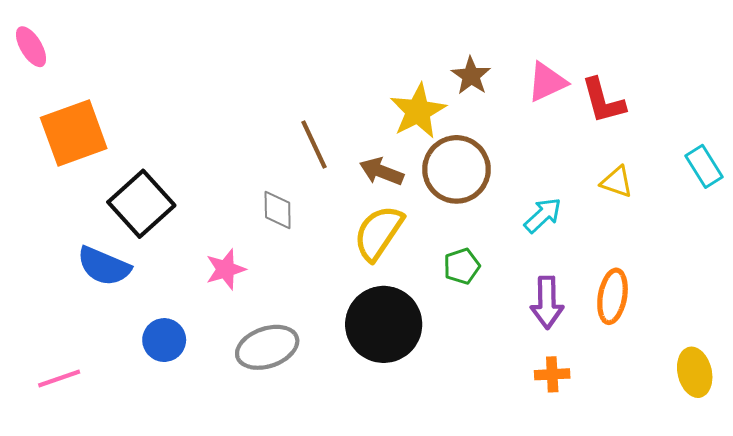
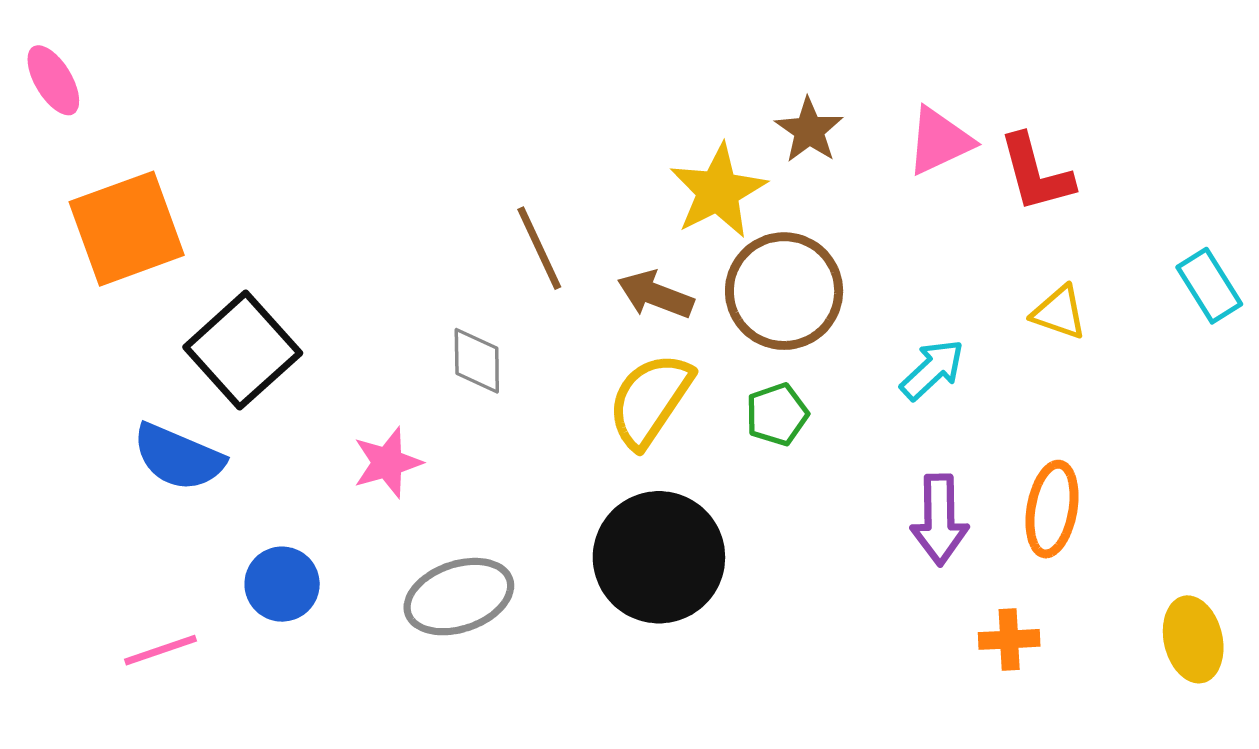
green pentagon: (462, 266) -> (777, 414), moved
orange cross: (552, 374) -> (1009, 639), moved
pink line: (59, 379) -> (161, 650), moved

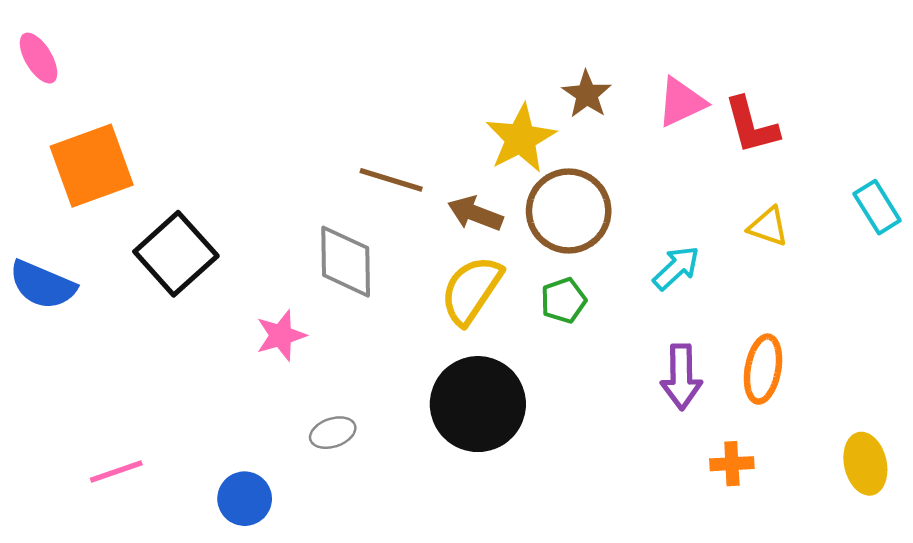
brown line: (539, 248) -> (391, 180), turned -48
gray diamond: (477, 361) -> (346, 262), size x1.5
blue semicircle: (178, 457) -> (42, 285), moved
blue circle: (282, 584) -> (245, 499), moved
gray ellipse: (459, 597) -> (333, 433), size x0.6

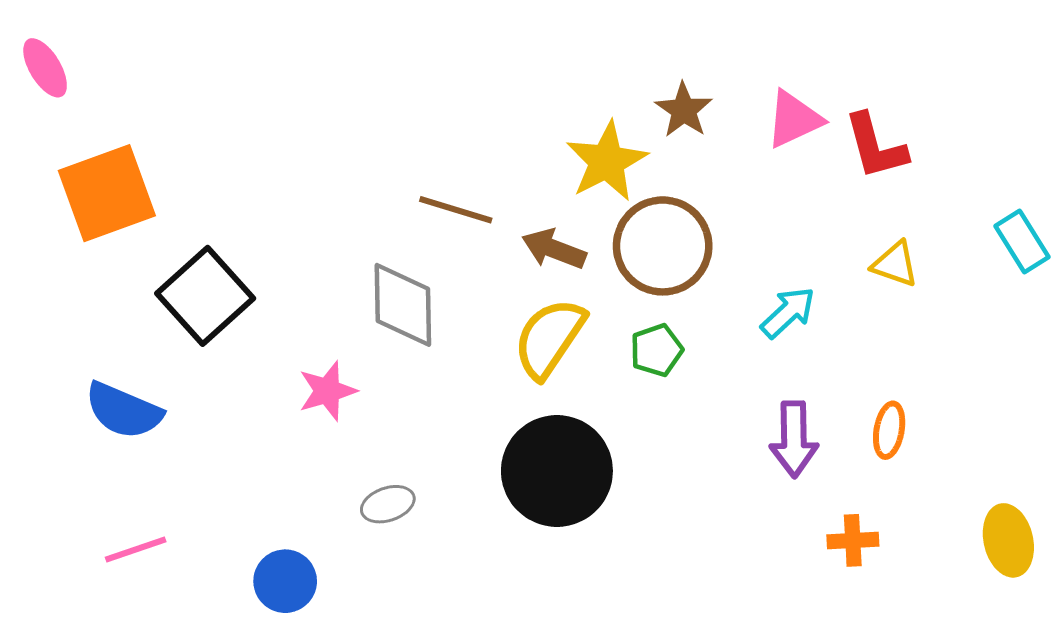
blue semicircle: (42, 285) -> (124, 411), moved
orange ellipse: (763, 369) -> (889, 430), size x0.7

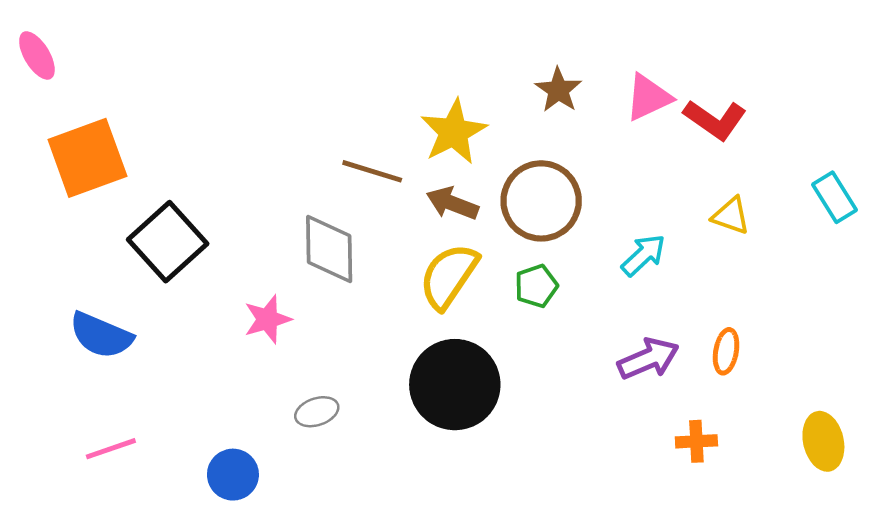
red L-shape: (876, 146) -> (715, 120), turned -40
yellow star: (607, 161) -> (454, 132), moved
purple arrow: (794, 439) -> (648, 359), turned -112

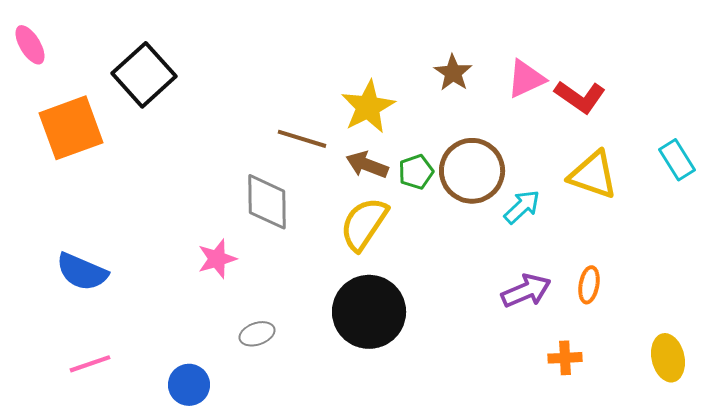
brown circle: (541, 201) -> (472, 171), moved
yellow triangle: (731, 216) -> (593, 175), size x1.6
black square: (168, 242) -> (144, 75), moved
green pentagon: (536, 286) -> (416, 172), moved

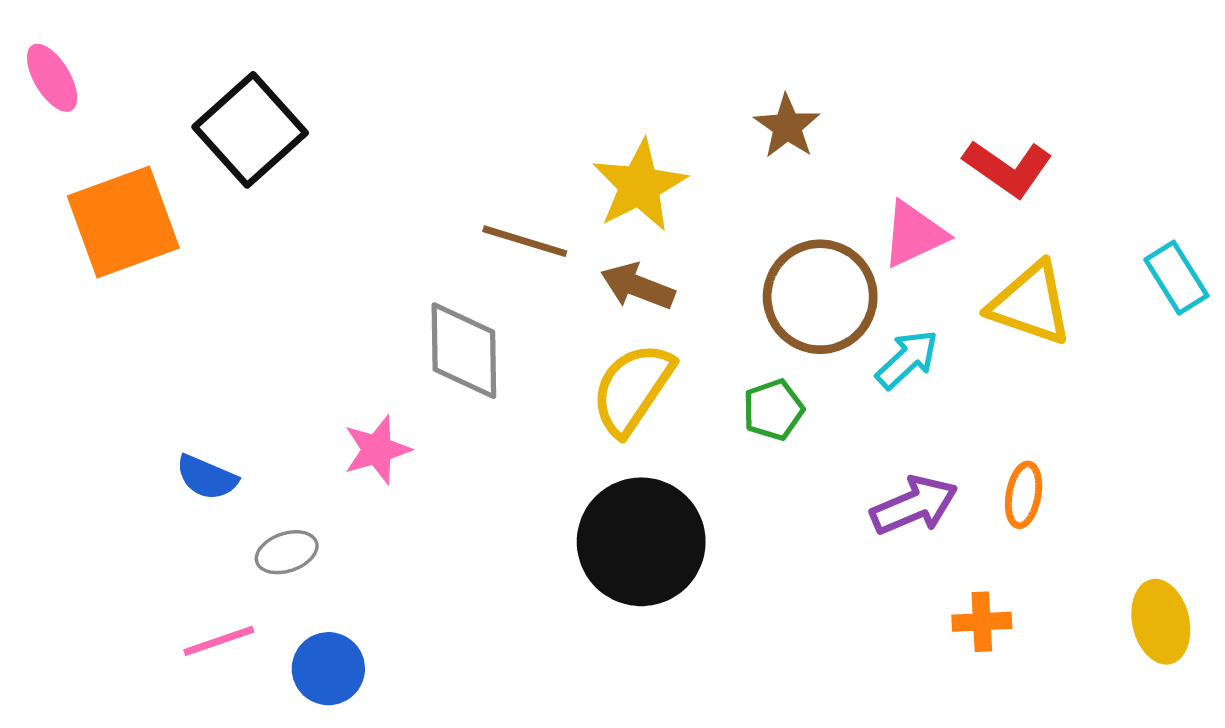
pink triangle: (526, 79) -> (914, 234), moved
green pentagon: (416, 172) -> (773, 410), moved
blue semicircle: (82, 272) -> (207, 477), moved, size x0.7
gray ellipse: (257, 334) -> (287, 552), moved
pink line: (90, 364) -> (219, 641), moved

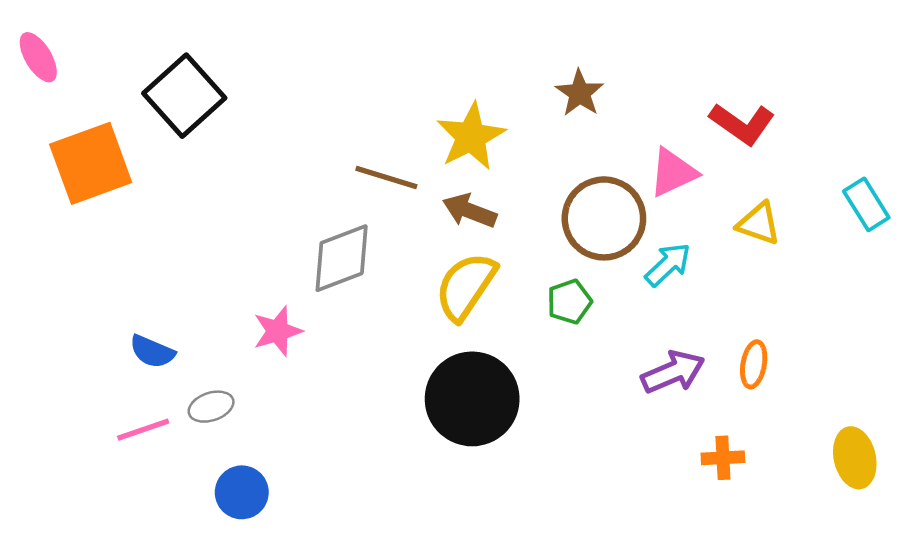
yellow triangle: (1030, 304) -> (759, 224), size x0.7
gray diamond: (464, 351) -> (342, 258), turned 70
pink line: (219, 641) -> (143, 430), moved

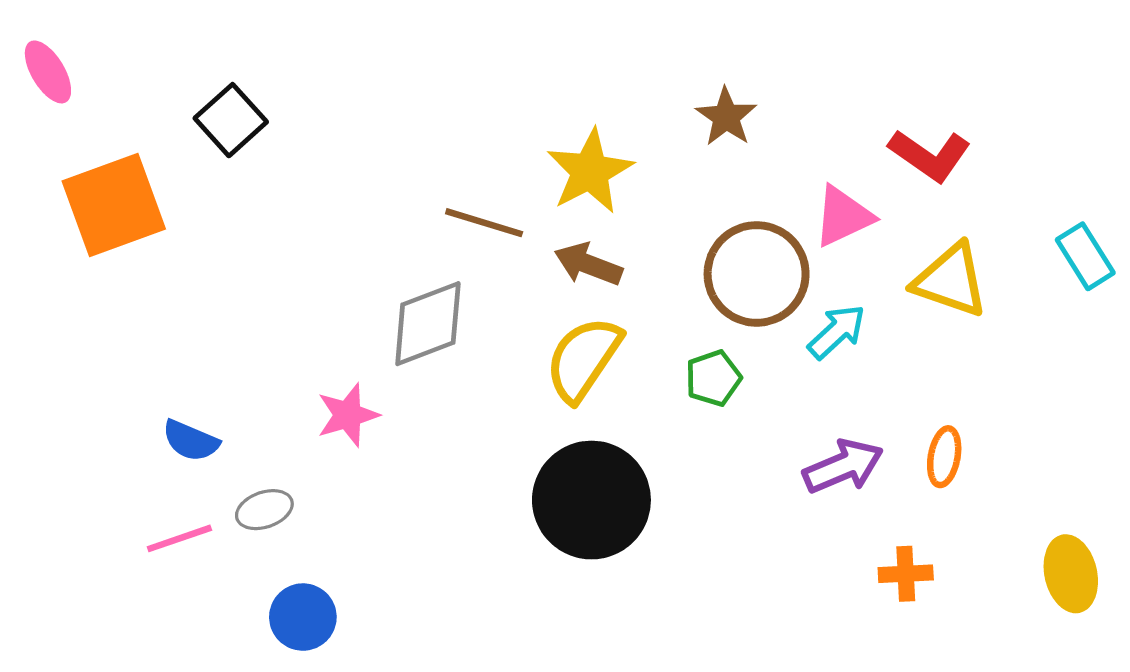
black square: (184, 96) -> (231, 120), size x0.7
yellow triangle: (759, 224) -> (951, 280), size x1.4

